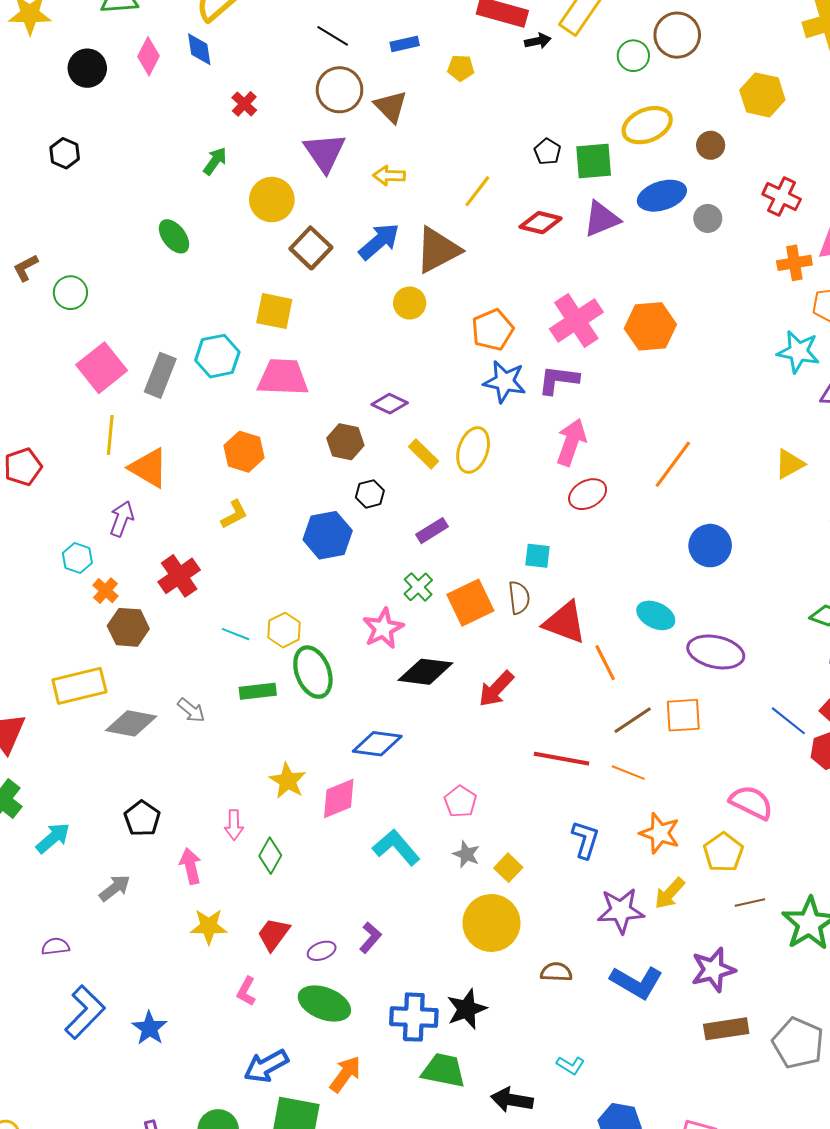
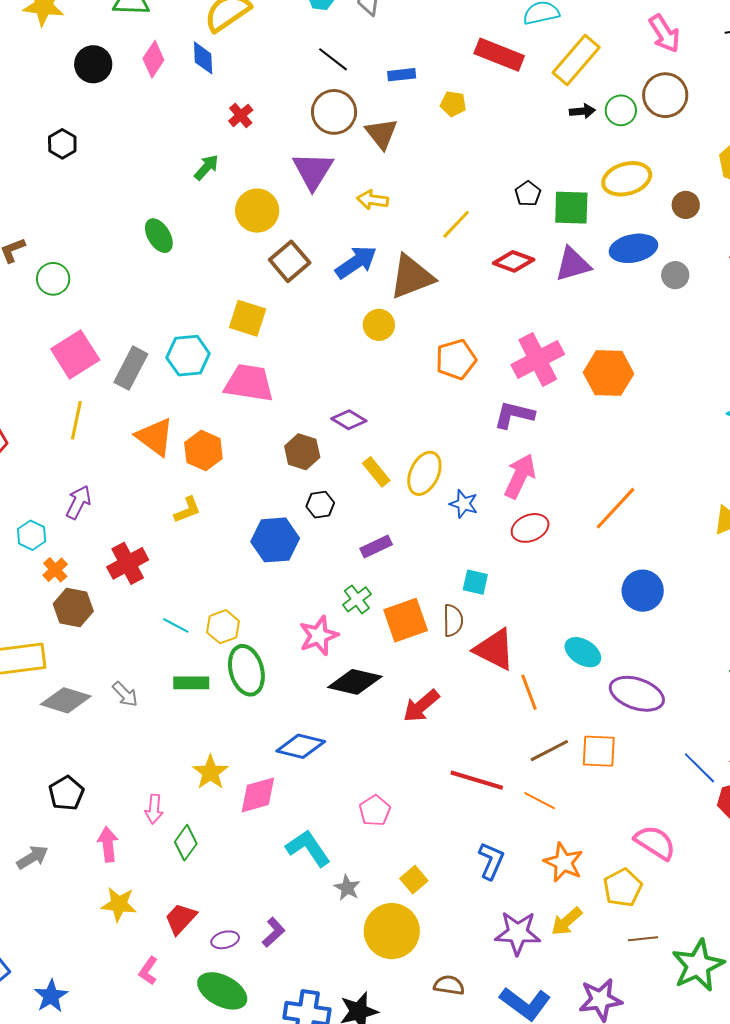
black arrow: (538, 41) -> (582, 111), moved
blue star: (505, 382) -> (464, 504), moved, size x0.7
orange triangle: (149, 468) -> (155, 437), moved
gray star: (466, 854) -> (347, 888), moved

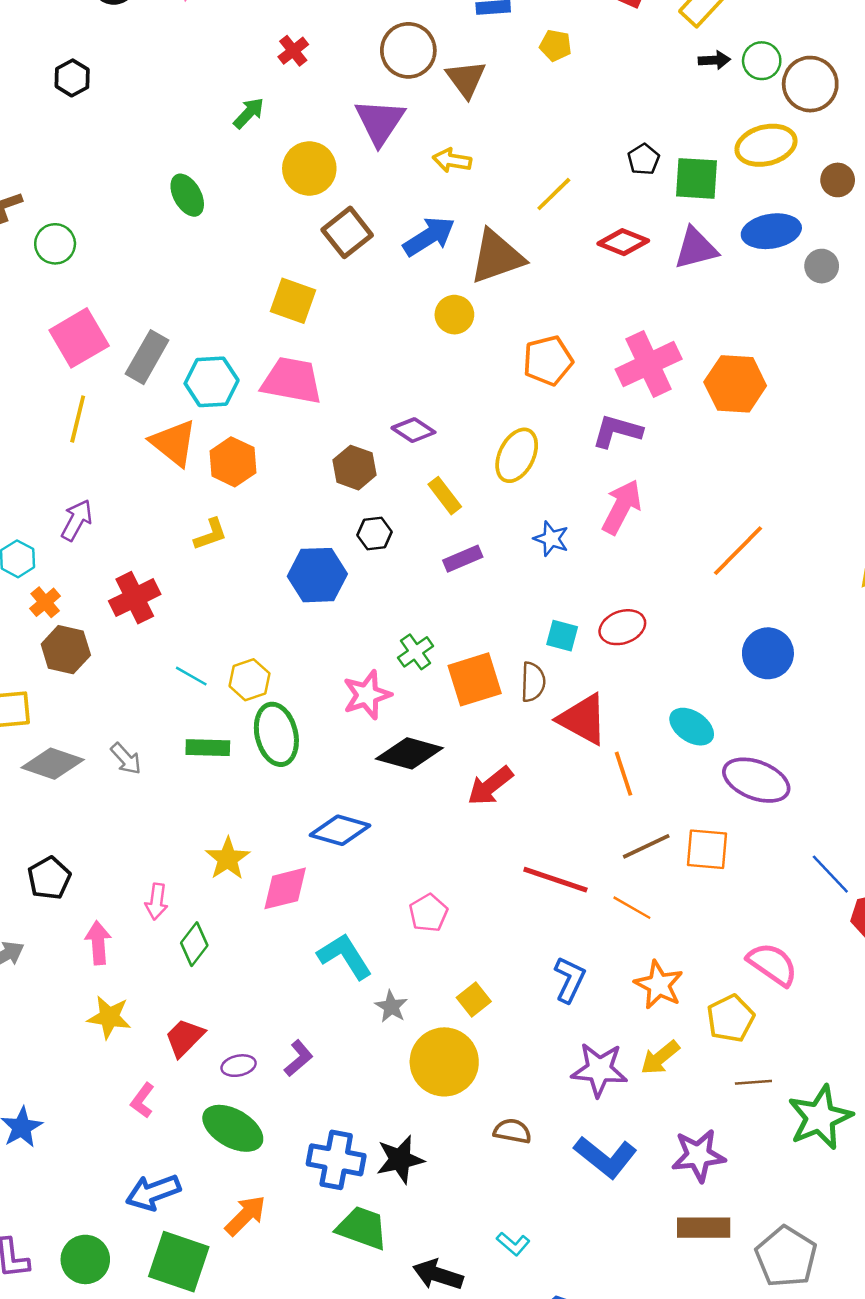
brown circle: (665, 95) -> (810, 84), moved
cyan hexagon: (188, 356) -> (212, 382), moved
yellow ellipse: (424, 473) -> (517, 455), moved
red ellipse: (530, 528) -> (622, 627), moved
purple rectangle: (376, 547) -> (463, 559), moved

